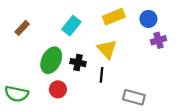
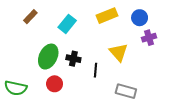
brown rectangle: (22, 28) -> (30, 17), moved
yellow triangle: (107, 49) -> (119, 52), moved

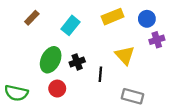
black cross: (73, 59) -> (77, 62), turned -32

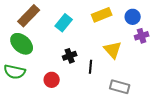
brown rectangle: (32, 18) -> (29, 16), size x1.6
green ellipse: (51, 60) -> (22, 44), moved, turned -75
green semicircle: (16, 93) -> (15, 72), moved

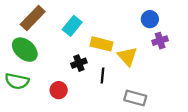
yellow rectangle: (102, 15) -> (101, 44), moved, turned 36

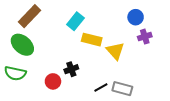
cyan rectangle: (72, 26) -> (75, 21), moved
black cross: (79, 63) -> (71, 69), moved
black line: (103, 75) -> (101, 88), moved, turned 56

